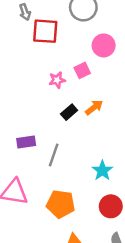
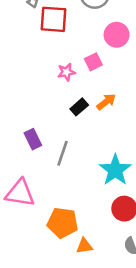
purple rectangle: (26, 142) -> (33, 139), turned 72
cyan star: (102, 171) -> (115, 170), size x1.4
orange pentagon: (61, 204) -> (62, 223), moved

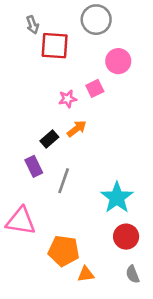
orange arrow: (106, 102) -> (77, 129), moved
black rectangle: (79, 107) -> (49, 139), moved

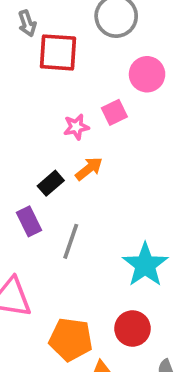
red circle: (126, 237) -> (132, 328), moved

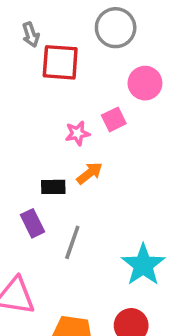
black rectangle: (51, 183) -> (53, 187), turned 40

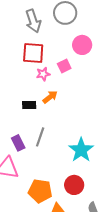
gray arrow: (31, 35) -> (33, 21), moved, size x1.6
red square: (60, 62) -> (33, 53), moved
purple rectangle: (32, 223) -> (18, 143), moved

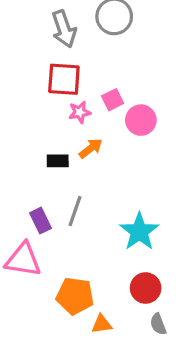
pink circle: (82, 45) -> (141, 120), moved
red circle: (74, 185) -> (146, 288), moved

